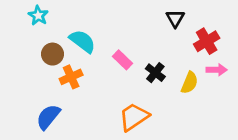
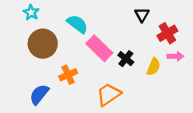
cyan semicircle: (82, 41) -> (77, 24), moved
brown circle: (53, 54) -> (43, 44), size x1.6
pink rectangle: (122, 60) -> (99, 48), size x1.6
orange cross: (71, 77) -> (68, 75), moved

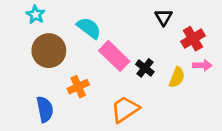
blue semicircle: (39, 94) -> (45, 109), turned 130

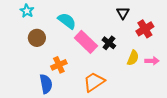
brown circle: (49, 51) -> (37, 38), size x0.7
pink arrow: (202, 65) -> (152, 61), moved
black cross: (145, 68) -> (109, 43), moved
blue semicircle: (45, 109) -> (46, 84), moved

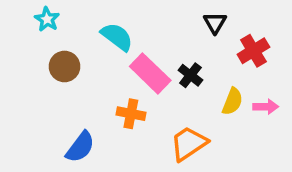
orange cross: (59, 65) -> (131, 114), moved, turned 35
orange trapezoid: (94, 82) -> (189, 143), moved
blue semicircle: (46, 84) -> (80, 147), turned 48

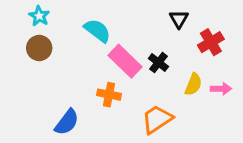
brown circle: (64, 66) -> (39, 48), moved

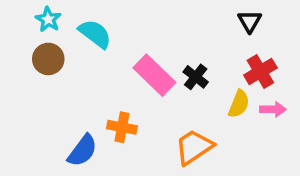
black triangle: (179, 19) -> (250, 21), moved
cyan semicircle: (97, 31) -> (95, 34), moved
red cross: (211, 42) -> (260, 72), moved
orange cross: (109, 95) -> (122, 127), moved

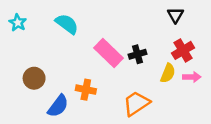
cyan star: (48, 19) -> (18, 23), moved
brown circle: (48, 59) -> (34, 78), moved
black cross: (196, 77) -> (138, 54), turned 36

